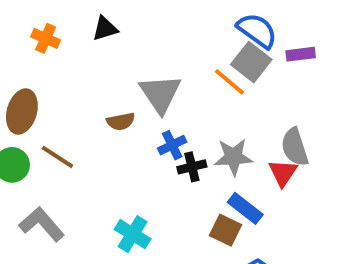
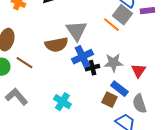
brown semicircle: (121, 121) -> (56, 45), size x1.6
blue cross: (172, 145) -> (82, 57), size x1.5
gray semicircle: (295, 147) -> (139, 104), moved

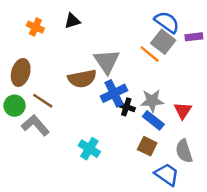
black cross: (92, 68) -> (126, 107), turned 32
blue rectangle: (119, 89) -> (153, 120), moved
gray L-shape: (16, 97) -> (35, 125), moved

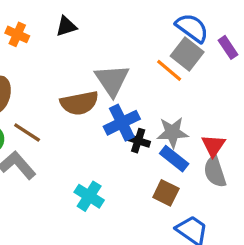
purple rectangle: (194, 37) -> (228, 47), turned 63
gray semicircle: (184, 151) -> (215, 172), moved

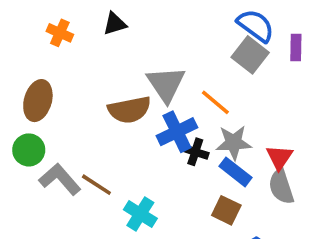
purple rectangle: (228, 47) -> (296, 48), turned 35
orange line: (169, 70) -> (215, 102), moved
brown line: (27, 132) -> (96, 185), moved

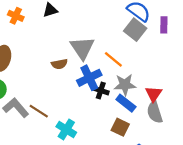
brown semicircle: (129, 110) -> (59, 64), size x0.6

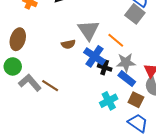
blue cross: (89, 78) -> (95, 56), turned -30
brown square: (120, 127) -> (136, 100), moved
cyan cross: (66, 129) -> (109, 101), moved, turned 30

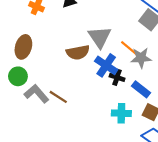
brown semicircle: (68, 44) -> (78, 52), size x1.5
gray star: (126, 62) -> (141, 58), moved
cyan cross: (109, 101) -> (121, 113), turned 30

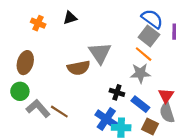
orange line: (129, 48) -> (144, 54), moved
blue cross: (106, 65) -> (106, 119), moved

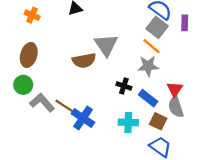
orange cross: (38, 23) -> (32, 15), moved
blue cross: (106, 119) -> (83, 118), moved

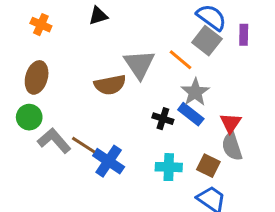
orange line: (152, 46) -> (181, 60), moved
gray star: (148, 66) -> (195, 92), turned -30
blue rectangle: (148, 98) -> (191, 114), moved

